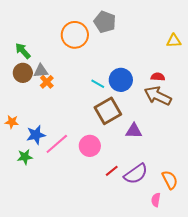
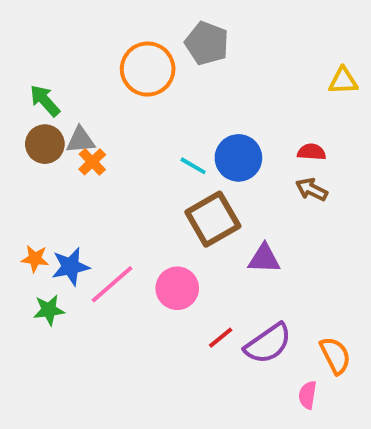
brown arrow: (158, 96) -> (312, 190), size x0.6
orange star: (12, 122) -> (35, 259), moved

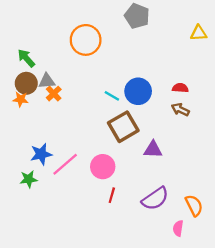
gray pentagon: (207, 43) -> (137, 16), moved
yellow triangle: (343, 81) -> (199, 33), moved
orange star: (35, 259) -> (21, 99), moved
red line: (221, 338) -> (112, 195), moved, turned -35

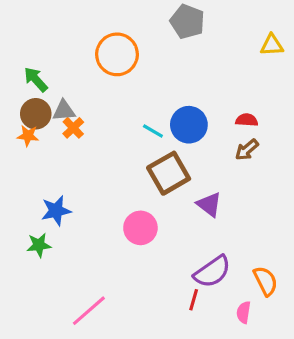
brown arrow: (180, 110) -> (247, 150), turned -66
purple triangle: (153, 150) -> (209, 204), turned 36
pink line: (65, 164) -> (89, 311), moved
red line: (112, 195) -> (194, 300), moved

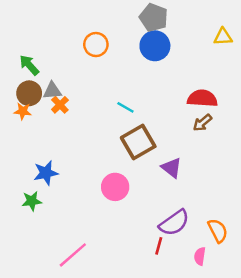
orange circle: (117, 54) -> (96, 45), size x0.7
red semicircle: (247, 120) -> (202, 98), size x1.6
blue circle: (189, 125) -> (155, 46), moved

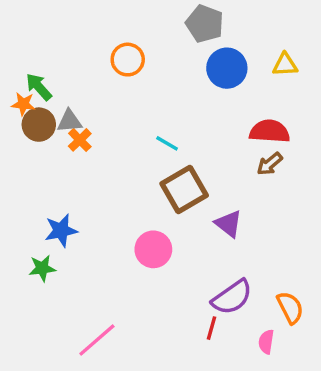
yellow triangle: (223, 37) -> (285, 65), moved
blue circle: (155, 46) -> (227, 68), moved
orange star: (23, 111) -> (23, 104), moved

